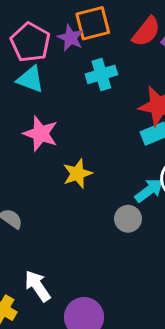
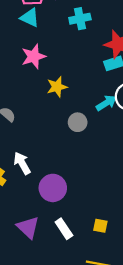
pink star: (41, 134) -> (34, 56), turned 30
gray circle: (128, 219) -> (78, 122), moved

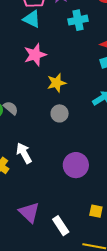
gray circle: (78, 122) -> (60, 113), moved
purple circle: (53, 188) -> (76, 165), moved
white rectangle: (64, 229) -> (61, 226), moved

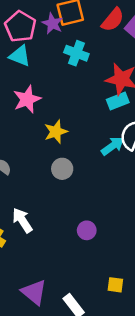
cyan cross: (78, 20) -> (76, 53), turned 36
purple circle: (76, 165) -> (87, 230), size x0.6

